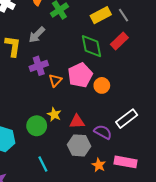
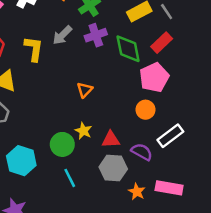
purple cross: (39, 66) -> (96, 35), moved
pink pentagon: (80, 75) -> (154, 77), moved
orange circle: (102, 85) -> (145, 110), moved
cyan line: (43, 164) -> (70, 178), moved

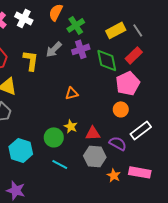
orange triangle: (85, 90) -> (72, 93), turned 32
cyan line: (70, 178) -> (60, 164), turned -35

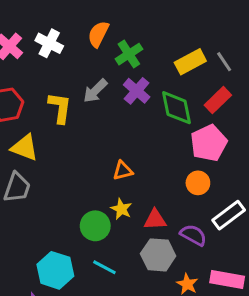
purple cross: (81, 49) -> (137, 91), turned -30
orange triangle: (72, 93) -> (123, 171), moved
cyan hexagon: (21, 150) -> (55, 270), moved

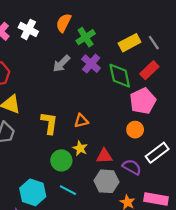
yellow L-shape: (60, 108) -> (49, 123), moved

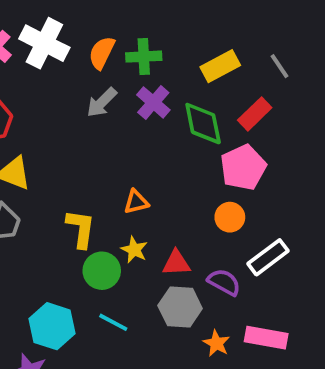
orange semicircle: (64, 23) -> (102, 53), moved
white cross: (28, 29) -> (44, 43), size x1.4
green cross: (86, 37) -> (144, 57), turned 30
gray line: (154, 43) -> (280, 66), moved
yellow L-shape: (49, 123) -> (81, 229), moved

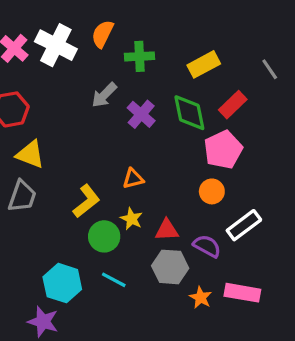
orange semicircle: (102, 53) -> (103, 34), moved
gray line: (280, 66) -> (270, 69), moved
purple cross: (153, 102) -> (141, 114), moved
yellow L-shape: (81, 229) -> (86, 201), turned 44

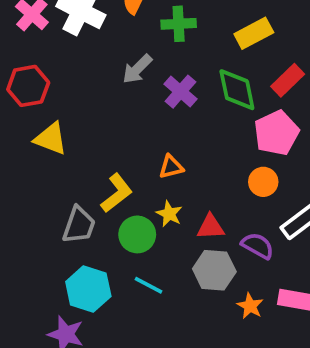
gray trapezoid: (22, 196) -> (79, 225), moved

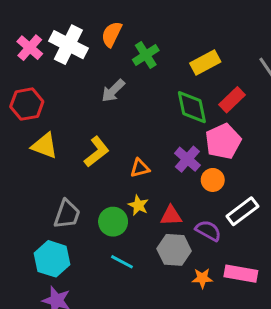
green cross: (179, 24) -> (146, 55), turned -30
purple cross: (180, 92) -> (187, 159), moved
yellow L-shape: (117, 193) -> (97, 152), moved
cyan hexagon: (88, 289) -> (52, 259), moved
orange star: (250, 306) -> (202, 278), turned -30

